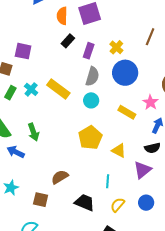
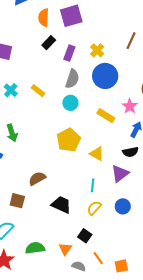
yellow rectangle: (58, 89) -> (38, 91), size x0.6
cyan line: (108, 181) -> (93, 185), moved

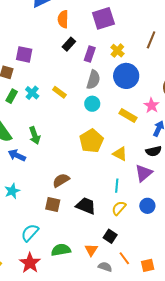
purple square: (71, 16) -> (103, 18), moved
brown square: (17, 201) -> (53, 204), moved

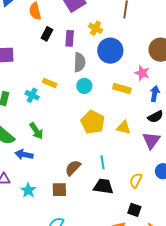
cyan cross: (32, 93) -> (32, 95), moved
cyan line: (117, 186) -> (102, 162), moved
brown square: (53, 204) -> (59, 190), moved

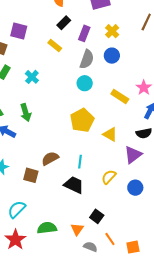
blue circle: (110, 51) -> (112, 56), moved, size x0.6
yellow rectangle: (50, 83) -> (55, 45), moved
yellow semicircle: (136, 180) -> (109, 177), moved

